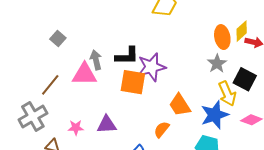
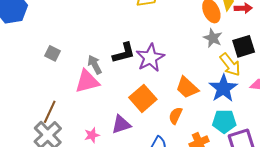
black square: (245, 79) -> (244, 46), turned -30
orange square: (133, 82) -> (143, 98), moved, turned -36
brown line: (50, 85) -> (50, 112), moved

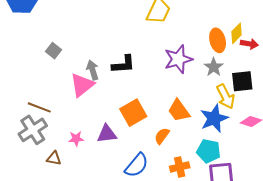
purple star: (150, 58) -> (178, 59), moved
pink triangle: (87, 81) -> (82, 85), turned -36
brown line: (50, 112) -> (39, 107), turned 75

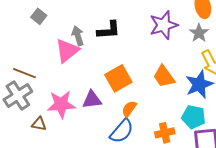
orange semicircle: (162, 136) -> (129, 109), moved
pink star: (76, 139) -> (61, 104), size x1.8

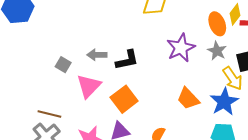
gray square: (39, 16) -> (63, 65), moved
gray arrow: (78, 36) -> (97, 55), moved, turned -66
orange square: (118, 78) -> (124, 99), moved

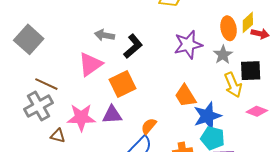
black L-shape: (127, 60) -> (133, 46), turned -40
gray square: (63, 65) -> (29, 39), moved, size x1.8
blue star: (224, 102) -> (207, 116), moved

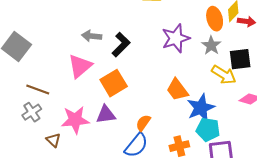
yellow arrow: (233, 85) -> (224, 75), turned -30
gray cross: (39, 106) -> (32, 112), size x0.7
brown triangle: (58, 136) -> (53, 140), turned 35

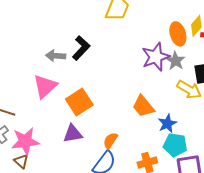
purple star: (176, 38) -> (156, 57), moved
black L-shape: (121, 45) -> (81, 48), moved
blue star: (201, 108) -> (167, 123), size x0.7
pink star: (75, 120) -> (25, 141), moved

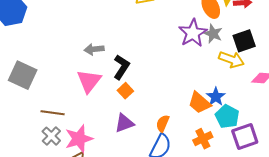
black L-shape: (81, 48) -> (121, 67), moved
orange square: (79, 102) -> (125, 91), size x0.6
orange trapezoid: (143, 106) -> (199, 103), moved
cyan pentagon: (175, 145) -> (227, 116), turned 30

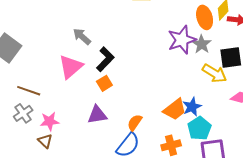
gray arrow: (94, 49) -> (82, 36), turned 36
orange trapezoid: (199, 103) -> (175, 109), turned -90
pink star: (79, 139) -> (50, 121), size x0.7

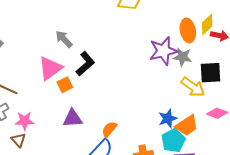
gray star: (202, 44) -> (183, 57), turned -30
orange square: (104, 83) -> (65, 85), moved
orange trapezoid: (175, 109) -> (187, 126), moved

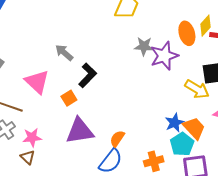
gray star: (183, 57) -> (144, 46), moved
pink triangle: (50, 68) -> (37, 82), moved, turned -36
purple triangle: (73, 118) -> (80, 131), size x1.4
orange trapezoid: (187, 126) -> (194, 128), turned -95

